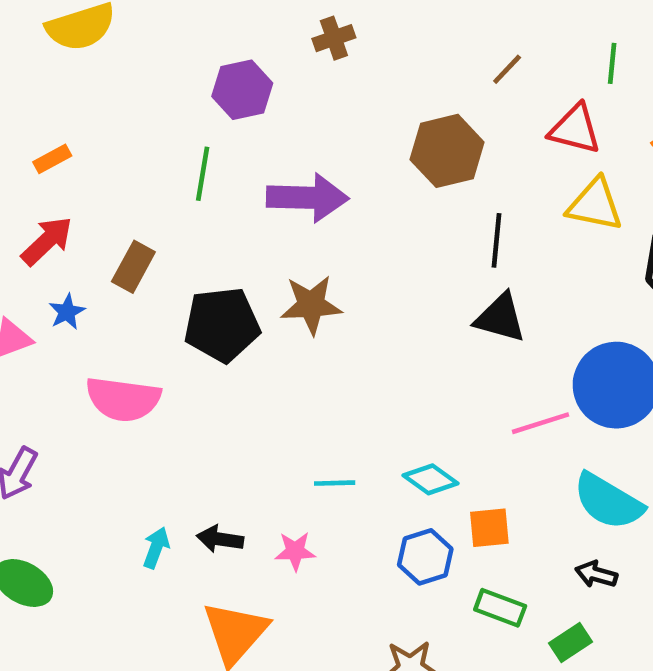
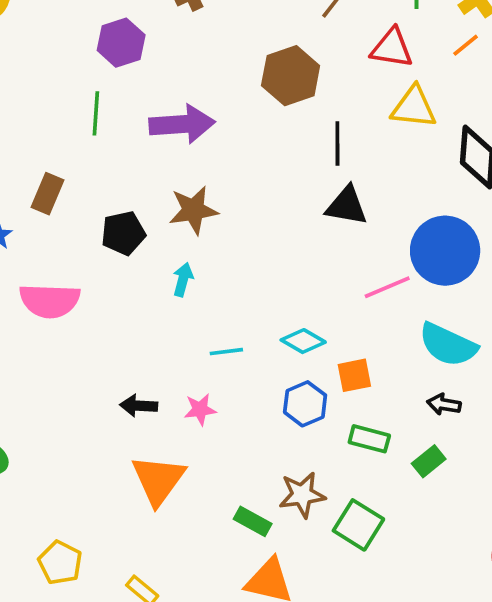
black pentagon: (222, 325) -> (123, 233), size x0.7
cyan arrow: (156, 548) -> (183, 280), moved

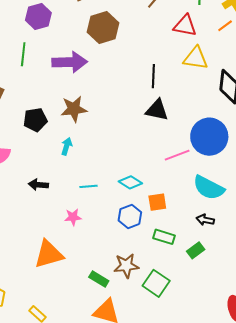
brown hexagon: (291, 76) -> (103, 27), moved
black arrow: (139, 406) -> (38, 185), moved
orange triangle: (158, 480) -> (49, 254), turned 36

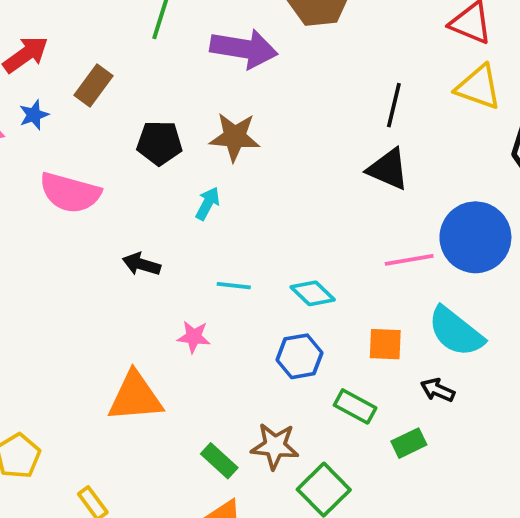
orange square: (157, 202) -> (385, 344), moved

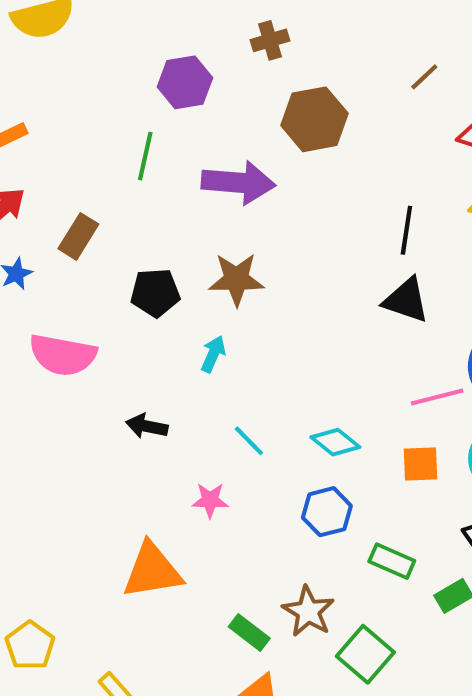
cyan line: (234, 286) -> (249, 441), turned 44
orange square: (385, 344) -> (421, 464), moved
brown star: (275, 446) -> (308, 611), turned 30

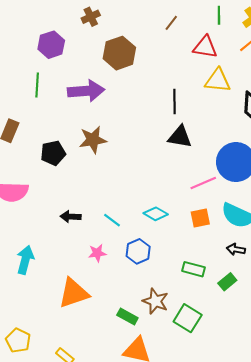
cyan arrow: (213, 354) -> (25, 260), moved, size x1.5
black arrow: (147, 426) -> (71, 217), moved
blue hexagon: (327, 512) -> (138, 251), moved

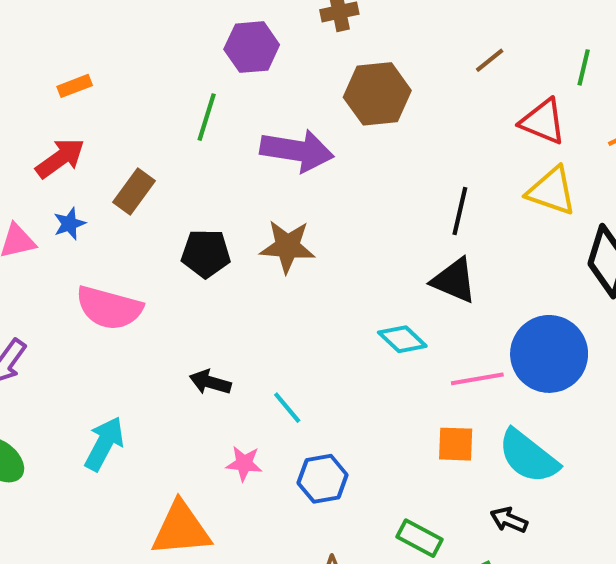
cyan diamond: (156, 214) -> (402, 339), moved

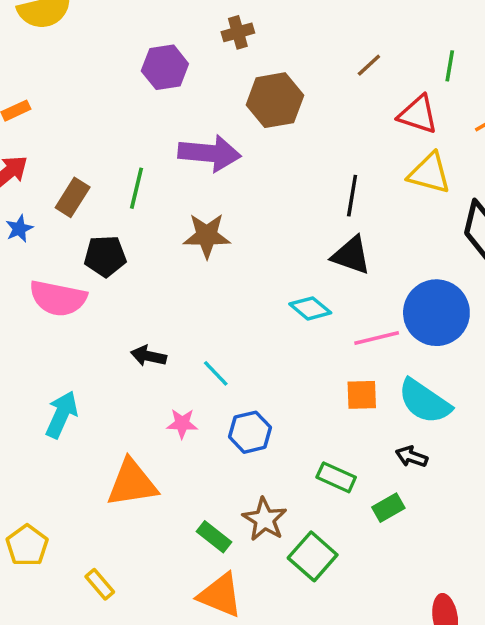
green line: (207, 117) -> (137, 188), moved
black pentagon: (206, 253) -> (105, 256), moved

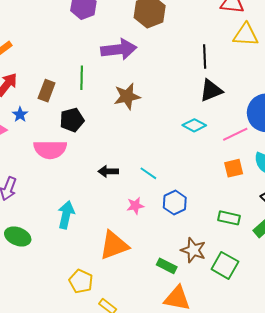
black triangle: (351, 255) -> (211, 90), turned -30
yellow pentagon: (27, 545) -> (81, 281), moved

